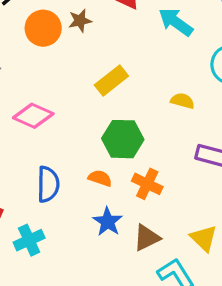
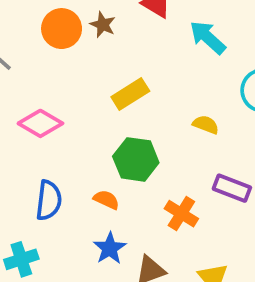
brown star: (80, 21) -> (103, 25), turned 30
orange cross: (147, 184) -> (181, 214), moved

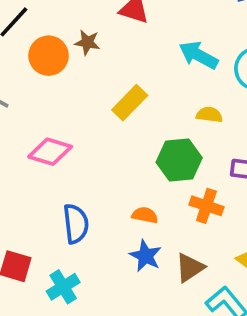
cyan arrow: (208, 37) -> (198, 55), moved
green hexagon: (136, 159) -> (179, 160), moved
orange semicircle: (106, 200) -> (145, 215), moved

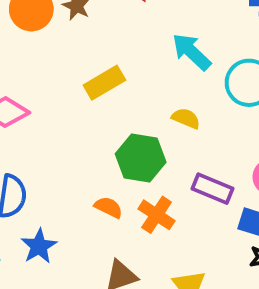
orange semicircle: (145, 215) -> (109, 207), moved
blue star: (145, 256) -> (39, 246), moved

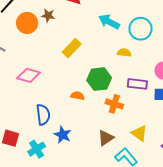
yellow semicircle: (186, 118) -> (124, 53), moved
orange semicircle: (109, 207) -> (78, 96), moved

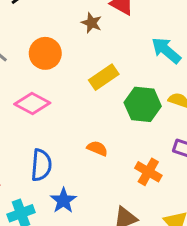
brown star: (48, 15) -> (91, 23), moved
orange circle: (27, 23) -> (45, 53), moved
green hexagon: (99, 79) -> (143, 104), moved

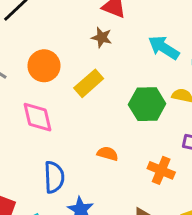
brown star: (91, 23) -> (102, 37), moved
yellow rectangle: (104, 77) -> (89, 83), moved
pink diamond: (32, 103) -> (37, 117), turned 56

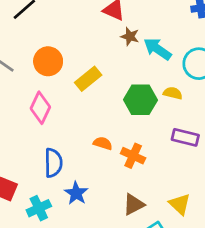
brown star: (102, 37) -> (130, 36), moved
pink diamond: (37, 117) -> (40, 108), turned 36
orange cross: (161, 170) -> (133, 156), moved

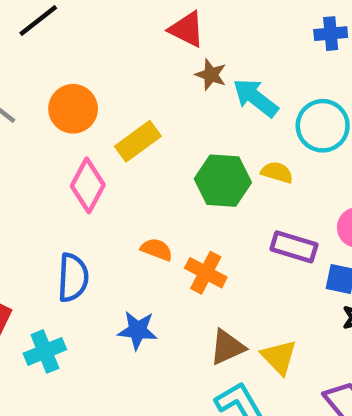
pink diamond: (40, 108) -> (88, 185), moved
blue star: (76, 193) -> (137, 330), moved, turned -30
brown triangle: (134, 205) -> (227, 347), moved

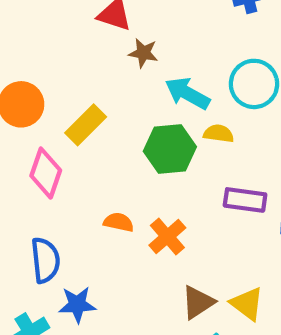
cyan arrow: (256, 98) -> (187, 93), moved
orange cross: (206, 273) -> (167, 236), turned 30
blue star: (137, 330) -> (77, 305), moved

